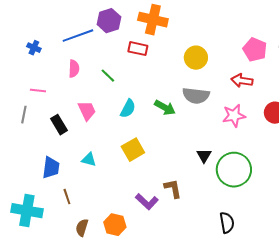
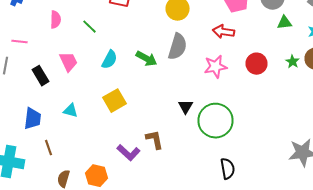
gray semicircle: (196, 96) -> (178, 47), turned -80
black semicircle: (227, 223) -> (228, 169), moved

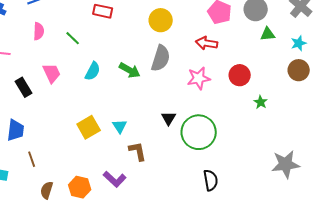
green star: (292, 62) -> (261, 102), moved
yellow square: (114, 101) -> (89, 127), moved
cyan triangle: (70, 111) -> (120, 126), moved, turned 42
purple L-shape: (128, 153) -> (115, 179), moved

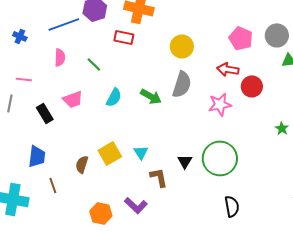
pink trapezoid: (52, 73) -> (73, 99), turned 95
red circle: (240, 75) -> (252, 86), moved
black triangle: (169, 118) -> (185, 161), moved
brown semicircle: (47, 190) -> (82, 164), moved

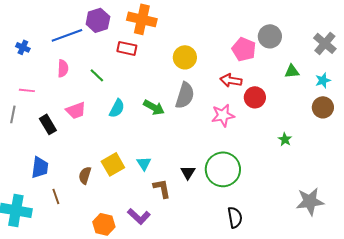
gray circle: (277, 35) -> (270, 36), moved

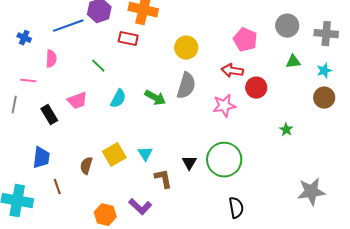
gray circle: (270, 36) -> (287, 26), moved
gray cross: (325, 43) -> (326, 34), turned -35
pink semicircle: (63, 68) -> (51, 59), moved

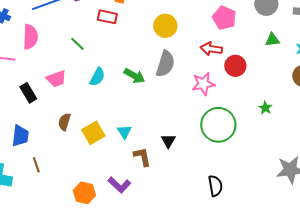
pink semicircle: (51, 59) -> (30, 37), size x1.4
green circle: (224, 160) -> (218, 125), moved
brown semicircle: (86, 166) -> (64, 122), moved

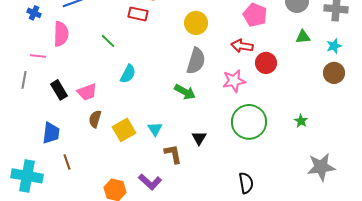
green arrow: (134, 76) -> (185, 92), moved
pink trapezoid: (56, 79) -> (87, 92), moved
green star: (265, 108) -> (301, 121), moved

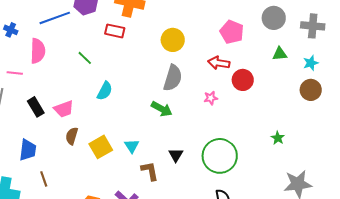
pink star: (234, 81) -> (211, 98), size x0.6
green circle: (249, 122) -> (220, 156), moved

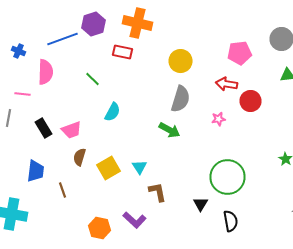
pink pentagon: (232, 32) -> (240, 53), turned -30
black triangle: (176, 155) -> (200, 204), moved
brown line: (44, 179) -> (62, 190), moved

